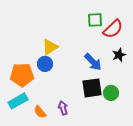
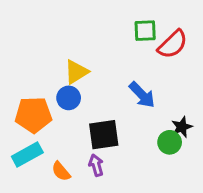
black star: (119, 55) -> (182, 127), moved
black square: (92, 88) -> (104, 135), moved

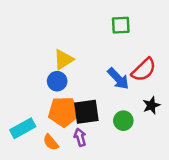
red semicircle: (173, 44) -> (144, 70), moved
orange pentagon: (33, 115) -> (63, 112), moved
green circle: (170, 142) -> (123, 121), moved

